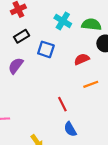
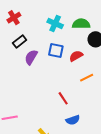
blue square: (46, 49) -> (56, 50), moved
purple semicircle: (16, 66) -> (31, 57), moved
blue semicircle: (70, 129) -> (73, 120), turned -72

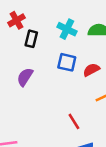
black rectangle: (20, 41) -> (31, 39), moved, turned -40
purple semicircle: (31, 57) -> (25, 77), moved

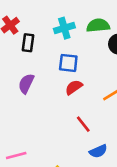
cyan cross: (67, 29) -> (64, 28), turned -36
red semicircle: (91, 70) -> (74, 87), moved

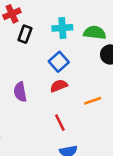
blue square: (68, 63) -> (59, 62), turned 30
purple semicircle: (26, 84) -> (20, 92), moved, turned -48

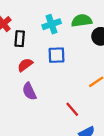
blue square: (59, 62) -> (57, 55), turned -36
red semicircle: (59, 86) -> (25, 65), moved

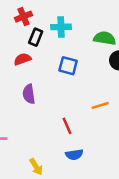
cyan cross: (52, 24) -> (61, 27), moved
red semicircle: (25, 65) -> (22, 59), moved

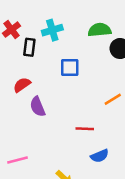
red semicircle: (22, 59) -> (22, 85), moved
red line: (67, 126) -> (85, 129), turned -49

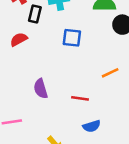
red semicircle: (22, 85) -> (19, 39), moved
purple semicircle: (38, 107) -> (41, 89), moved

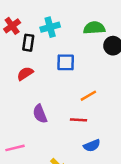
red semicircle: (19, 39) -> (25, 74), moved
orange line: (110, 73) -> (88, 96), moved

